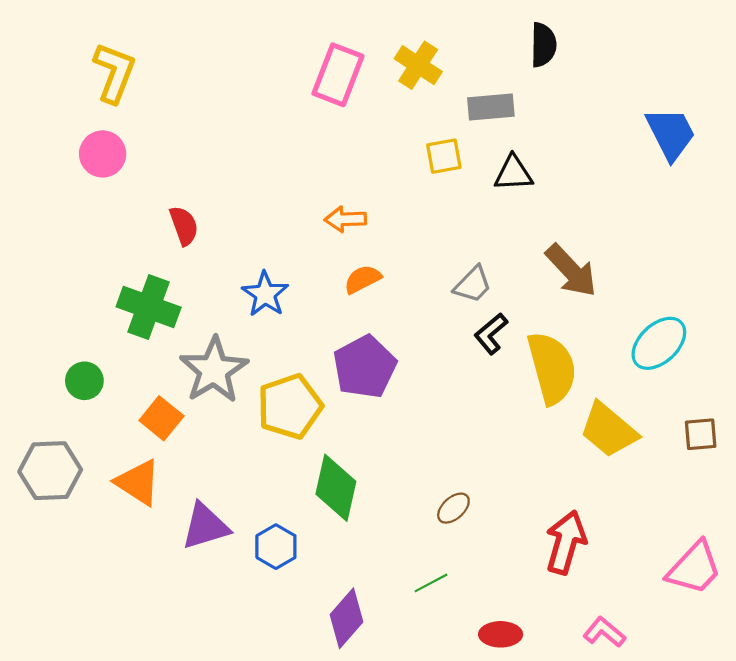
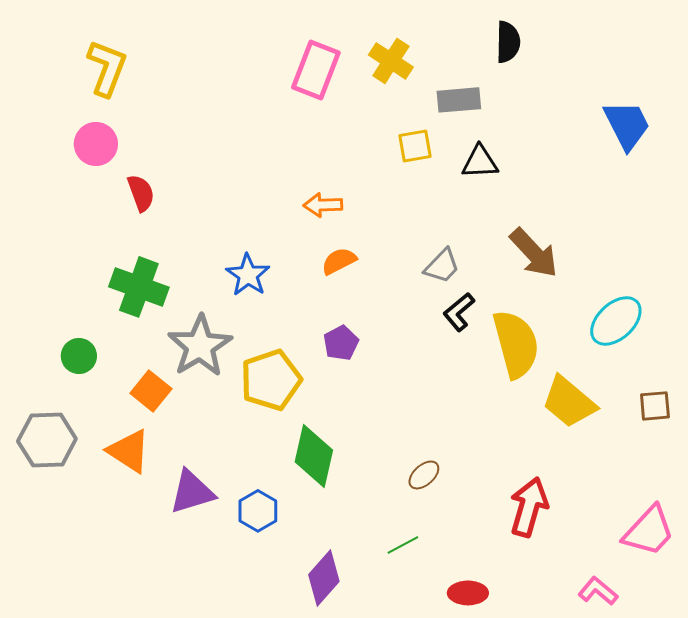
red semicircle: (184, 226) -> (141, 193), moved
purple pentagon: (365, 367) -> (341, 343), size x0.6
pink L-shape: (604, 632) -> (598, 591), moved

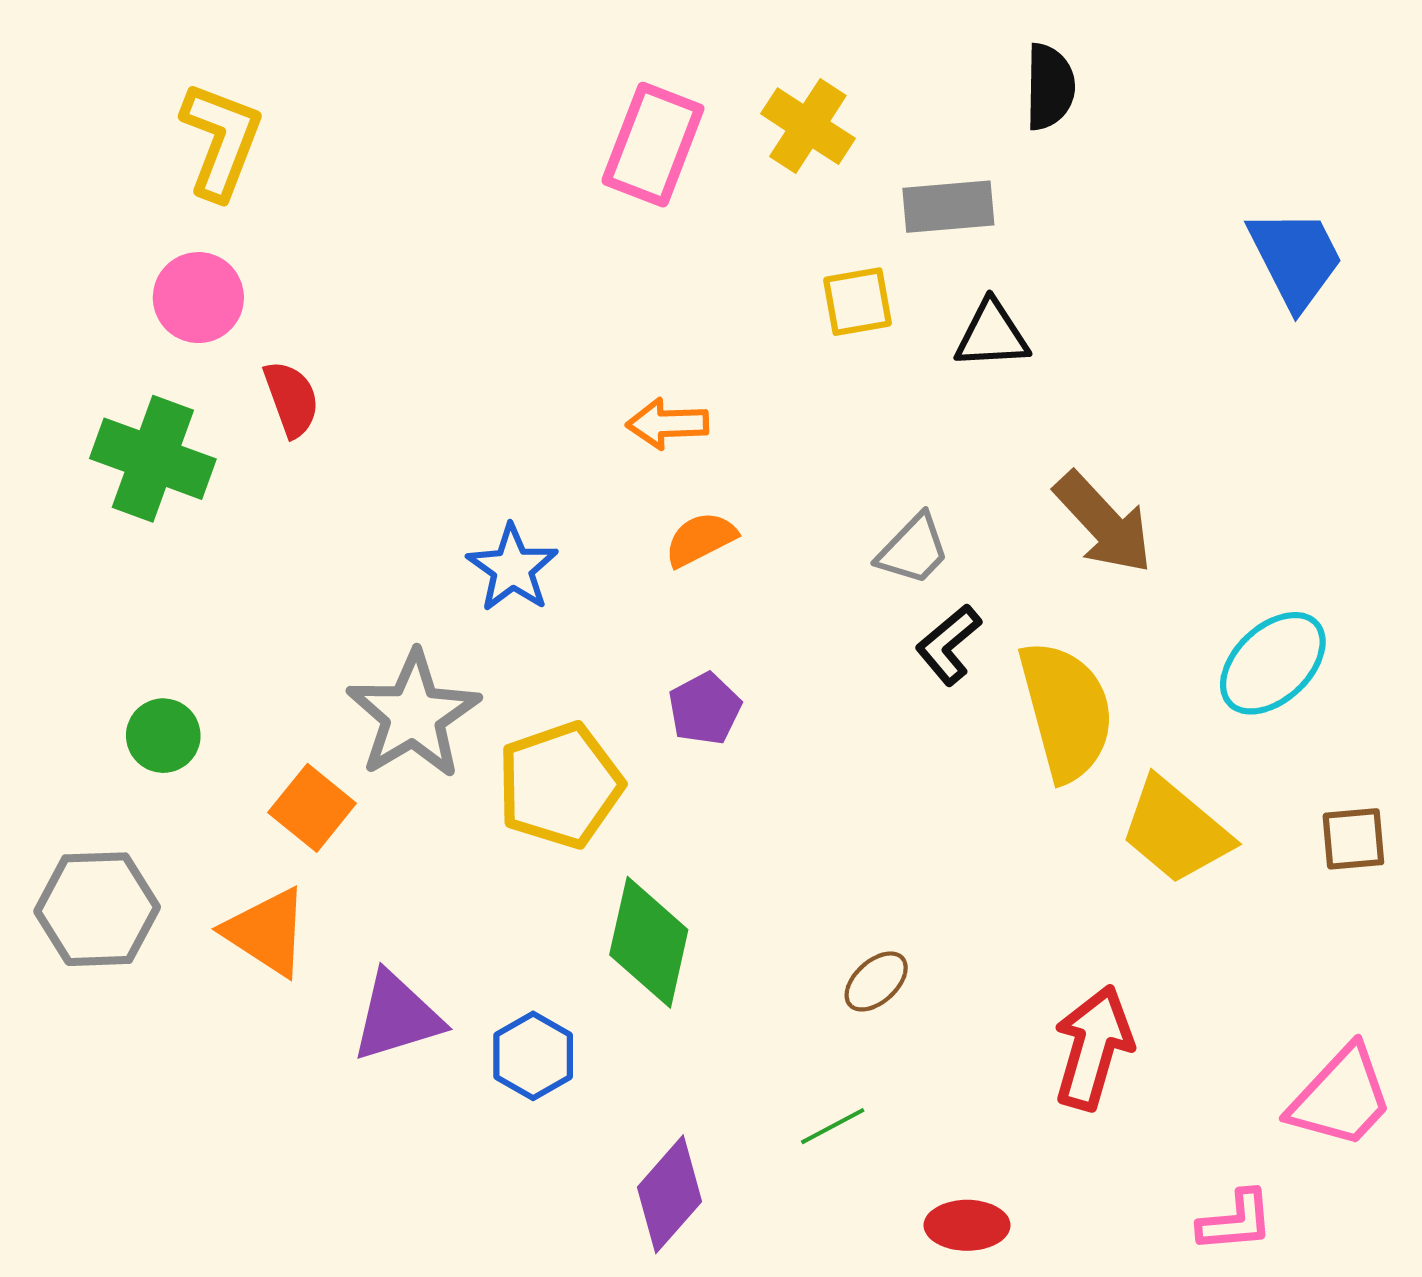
green cross: (139, 287) -> (153, 459), moved
pink L-shape: (598, 591) -> (1236, 1221), turned 135

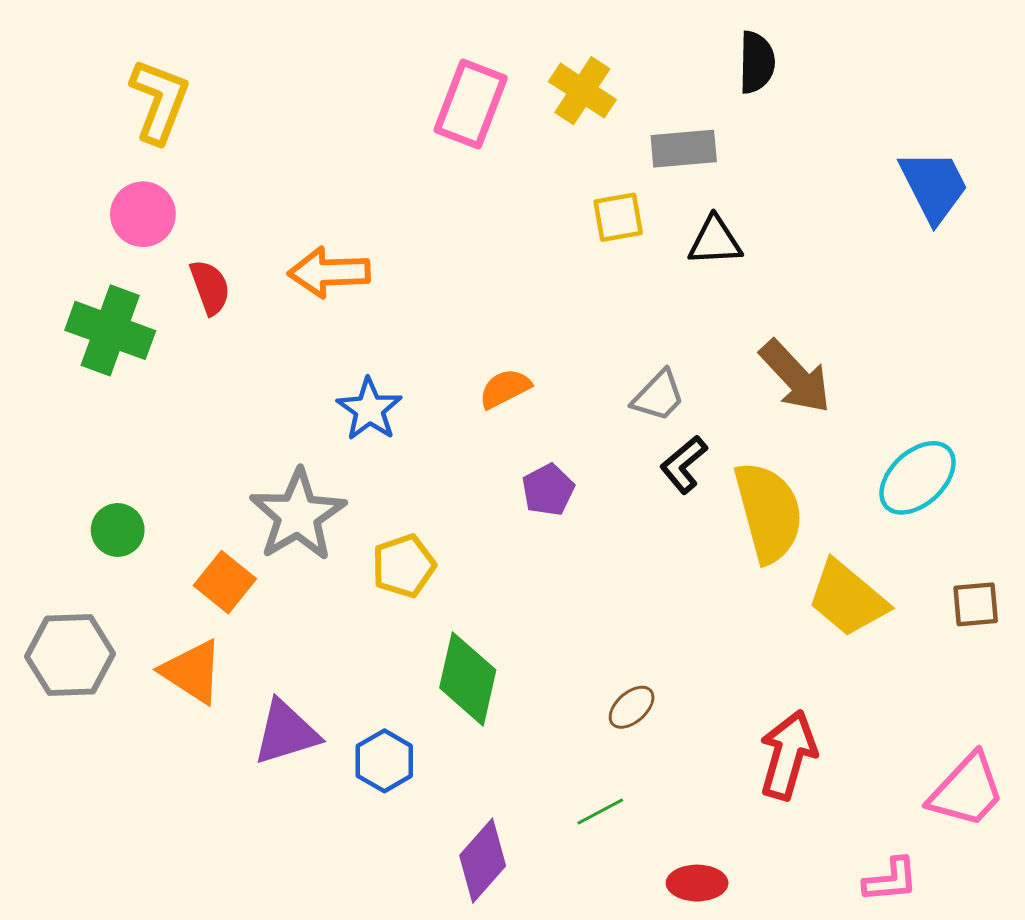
orange arrow: (667, 424) -> (329, 272), moved, size x1.4
purple pentagon: (705, 709) -> (548, 490), moved
yellow pentagon: (560, 785) -> (404, 566), size x0.7

